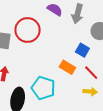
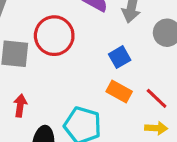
blue square: (82, 50) -> (120, 57), moved, turned 32

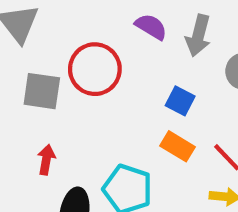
blue square: (120, 57) -> (180, 101), turned -35

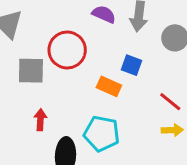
orange rectangle: (178, 146) -> (109, 86), moved

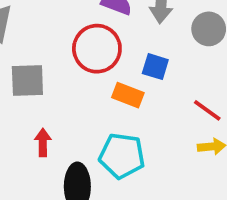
red circle: (67, 50) -> (97, 49), moved

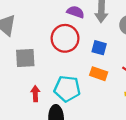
orange rectangle: (128, 95) -> (99, 74), moved
cyan pentagon: (122, 156) -> (67, 89), moved

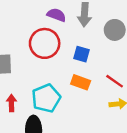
cyan pentagon: (67, 89) -> (46, 98), turned -30

